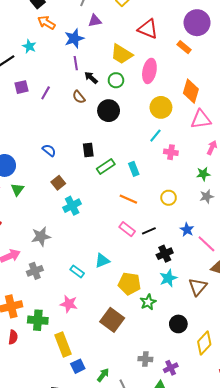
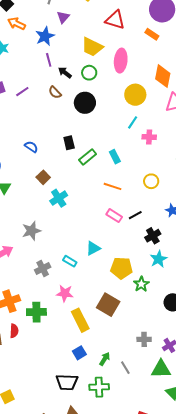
purple triangle: (95, 21) -> (63, 17), turned -32
purple line: (46, 93) -> (22, 92), turned 32
gray cross: (35, 271) -> (43, 269), moved
yellow rectangle: (63, 344) -> (80, 320), moved

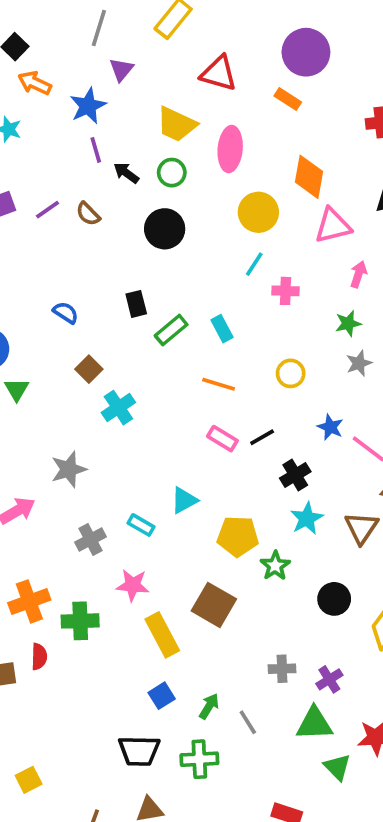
brown semicircle: (55, 92) -> (88, 214), moved

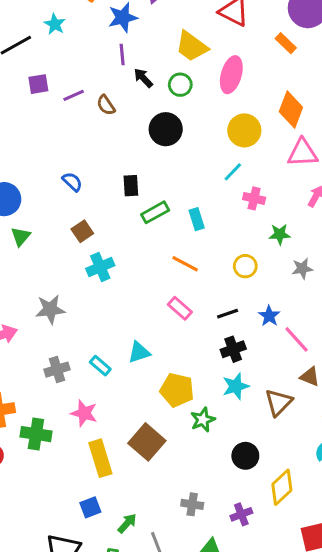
green star: (348, 323) -> (280, 234), moved
black line: (262, 437) -> (228, 314), moved
purple cross: (329, 679) -> (241, 514), moved

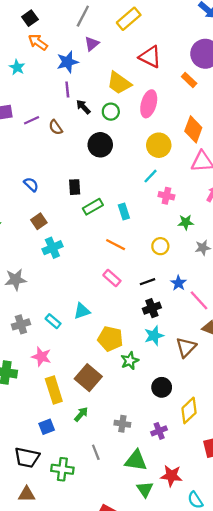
green arrow: (127, 523) -> (81, 414), moved

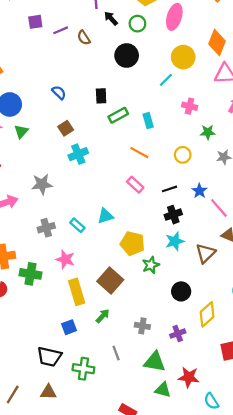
cyan line: (150, 176) -> (166, 80), moved
green triangle: (145, 489) -> (163, 390), turned -42

